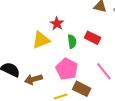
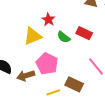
green semicircle: (72, 41) -> (64, 37), turned 136
pink pentagon: (67, 69) -> (47, 64), moved

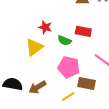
pink pentagon: (47, 64) -> (69, 67), moved

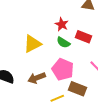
red star: (45, 27) -> (62, 24), moved
brown arrow: (37, 87) -> (37, 78), moved

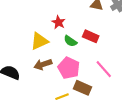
red star: (62, 24) -> (59, 22), moved
brown arrow: (37, 78) -> (43, 64), moved

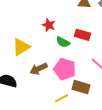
yellow triangle: (39, 41) -> (21, 47), moved

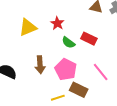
yellow triangle: (21, 47) -> (28, 27), moved
brown arrow: (39, 69) -> (40, 65), turned -78

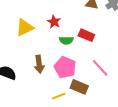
green semicircle: (68, 43) -> (66, 40), turned -32

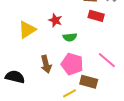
red rectangle: (86, 35) -> (96, 16), moved

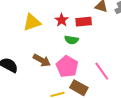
red rectangle: (96, 16) -> (84, 22), moved, turned -35
brown arrow: (46, 64) -> (42, 60), turned -60

